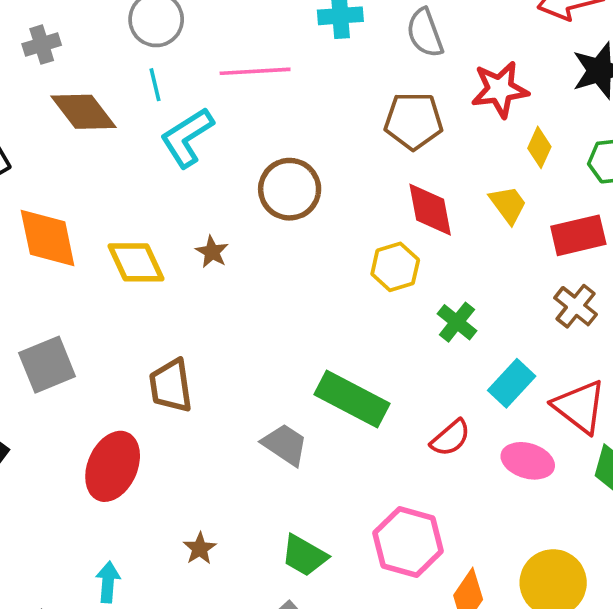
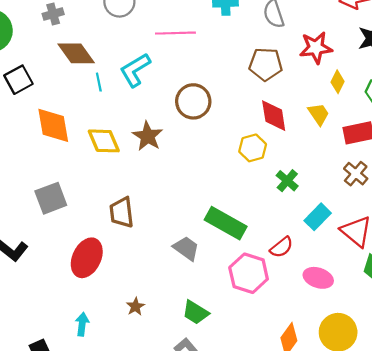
cyan line: (155, 85) -> (99, 82), moved
brown star: (212, 252) -> (148, 136), size x1.6
pink ellipse: (528, 461) -> (318, 278), moved
pink hexagon: (408, 542) -> (249, 273), moved

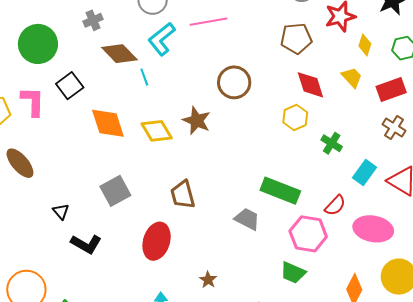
cyan L-shape: (135, 70) -> (162, 39), moved
pink ellipse: (318, 278) -> (373, 229), size x1.4
green trapezoid: (195, 312) -> (293, 273), moved

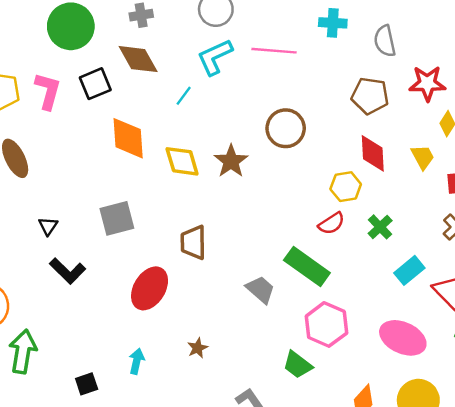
brown diamond: (119, 54) -> (138, 59), moved
cyan line: (144, 77) -> (184, 96), turned 42
red semicircle: (335, 205) -> (331, 223), moved

